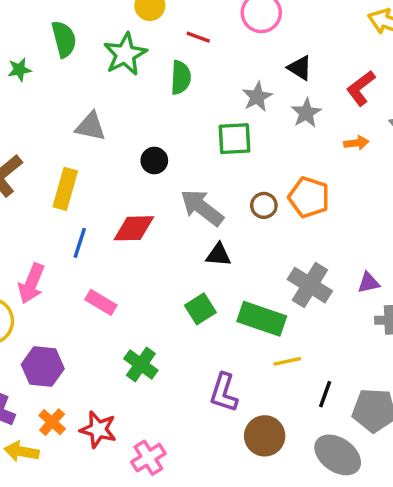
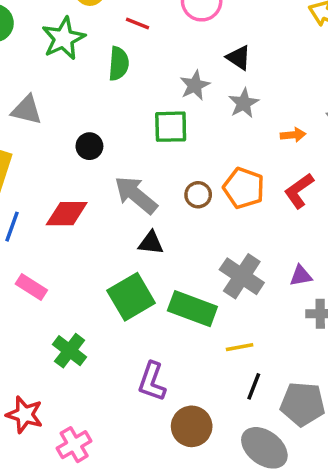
red L-shape: (361, 88) -> (299, 191), moved
green square: (200, 309) -> (131, 297), size x1.5
yellow line: (287, 361) -> (240, 347), moved

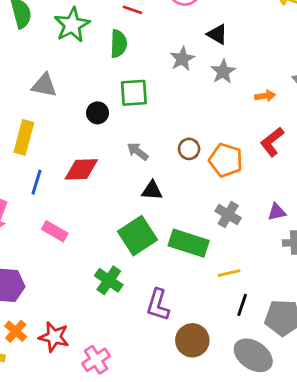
green square: (171, 127) -> (134, 93), moved
orange pentagon: (244, 188) -> (226, 160), moved
gray arrow: (136, 195) -> (138, 151), size x0.6
gray cross: (242, 276) -> (228, 215), size x0.7
green cross: (70, 351) -> (109, 280), moved

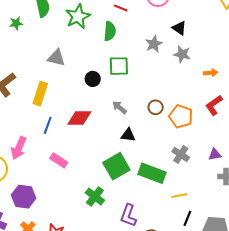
gray star: (223, 72) -> (182, 54), turned -30

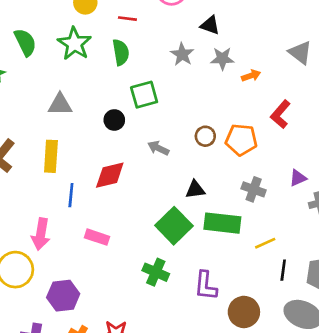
orange arrow: (211, 73) -> (251, 76), moved
black triangle: (128, 135) -> (195, 190), moved

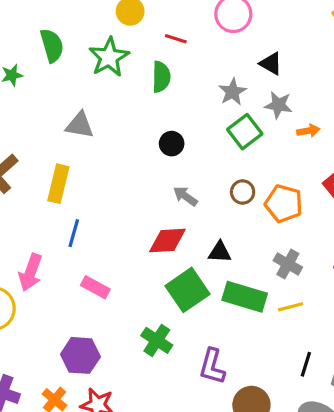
green square: (144, 95) -> (245, 132), moved, turned -32
black circle: (114, 120) -> (172, 144), moved
red diamond: (110, 175) -> (167, 240), moved
yellow line: (265, 243) -> (291, 307), moved
purple hexagon: (63, 296) -> (80, 355), moved

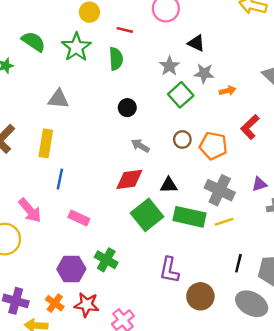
green semicircle: (52, 45) -> (34, 42), turned -35
gray cross: (288, 264) -> (220, 190), size x1.4
pink arrow: (30, 272) -> (30, 210), turned -56
green cross: (157, 340) -> (106, 260), moved

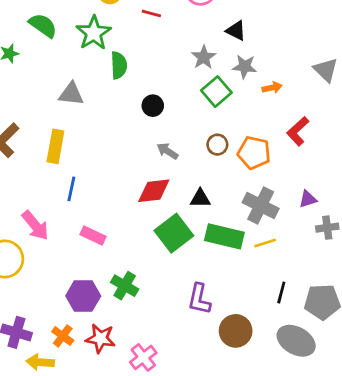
green semicircle: (116, 59) -> (119, 65), moved

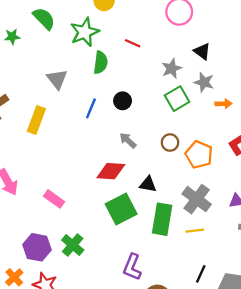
red line: (151, 14) -> (133, 43), moved
gray triangle: (71, 94) -> (57, 79), turned 35
blue line: (71, 189) -> (91, 108), moved
green rectangle: (224, 236) -> (162, 219), turned 76

